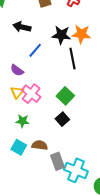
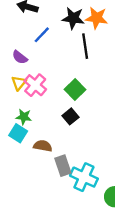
cyan square: (19, 147) -> (18, 133), moved

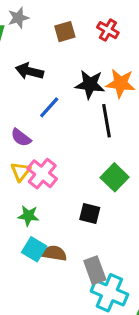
green square: (75, 89) -> (115, 177), moved
black square: (71, 116) -> (90, 214), turned -35
cyan square: (18, 133) -> (34, 249), moved
gray rectangle: (63, 166) -> (95, 270), moved

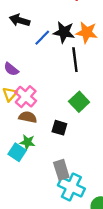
blue line: (49, 107) -> (42, 38), moved
green star: (28, 216) -> (27, 142), moved
brown semicircle: (54, 253) -> (28, 117), moved

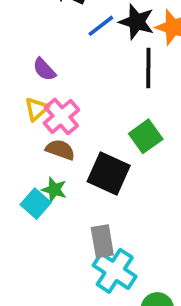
black square: (59, 128) -> (109, 174), size x1.6

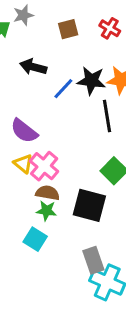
purple semicircle: (44, 69) -> (24, 131), size x1.4
yellow triangle: (37, 109) -> (23, 164), turned -30
green star: (54, 190) -> (46, 211), moved

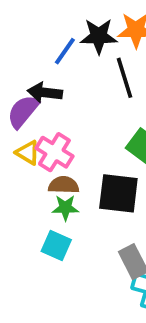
black arrow: (33, 67) -> (45, 93), moved
purple semicircle: (24, 131) -> (23, 111), turned 100

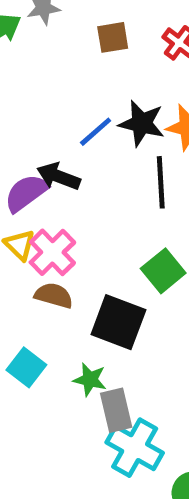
green star: (65, 208) -> (90, 380), moved

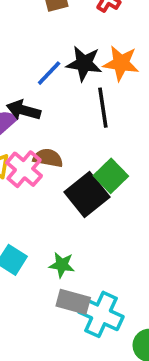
brown semicircle: (54, 295) -> (48, 158), moved
black square: (118, 322) -> (87, 195), moved, turned 36
gray rectangle: (116, 410) -> (73, 302), moved, turned -56

